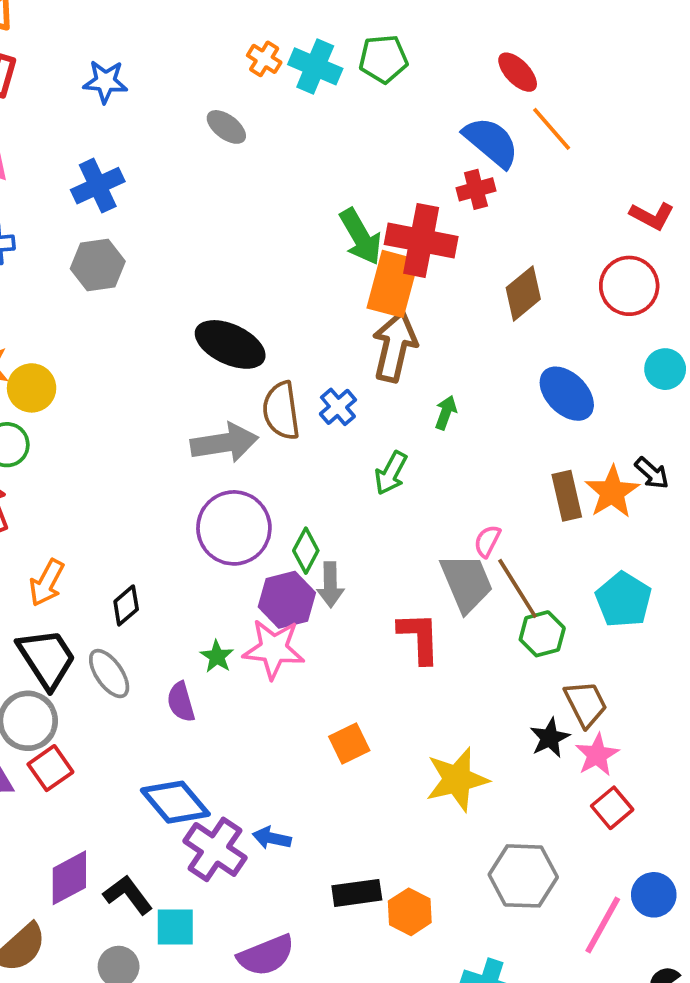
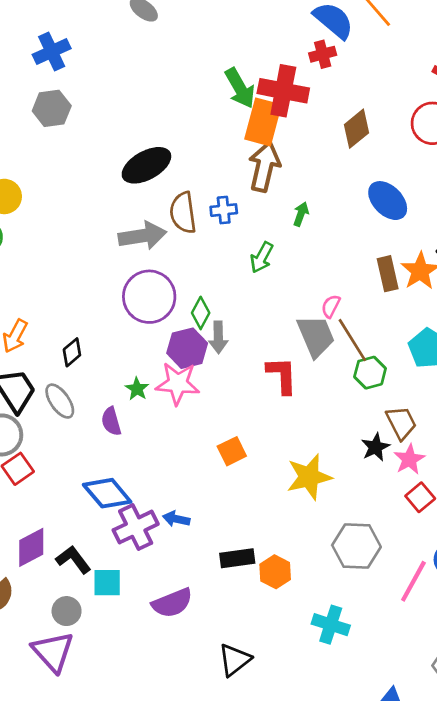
black ellipse: (230, 344) -> (146, 165), turned -54
blue cross: (338, 407) -> (224, 210), turned 35
purple cross: (215, 849) -> (136, 527), turned 30

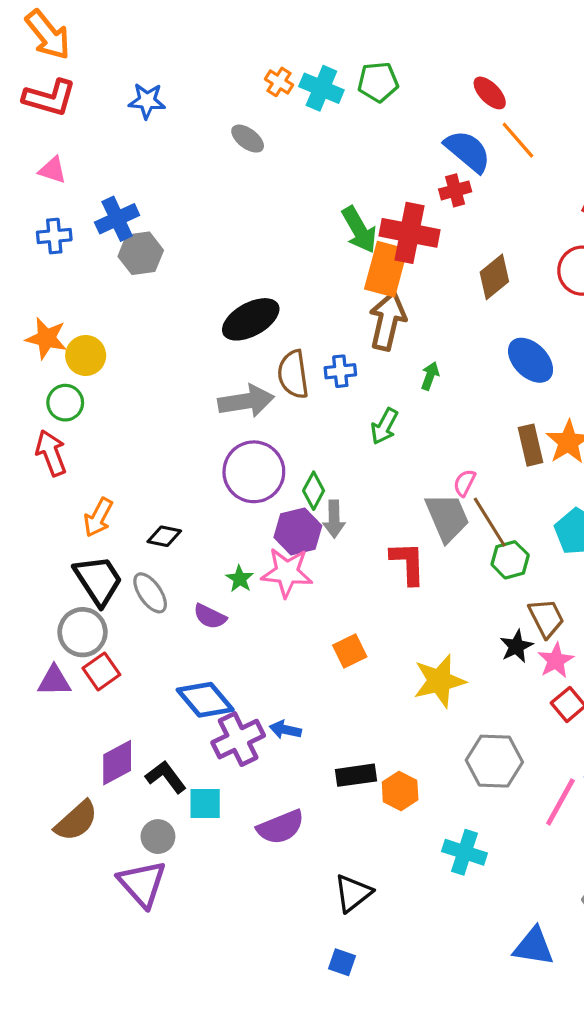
blue cross: (52, 51) -> (117, 219), moved
black diamond: (72, 352) -> (164, 536), turned 52
purple semicircle: (111, 421) -> (210, 616), turned -48

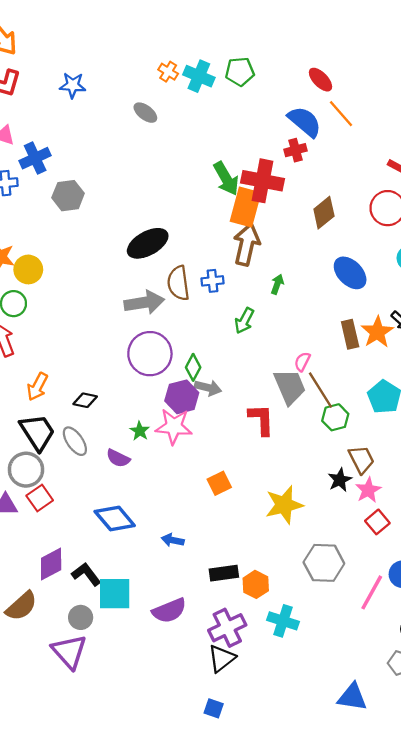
blue cross: (117, 219) -> (35, 158), moved
gray arrow: (334, 519) -> (208, 388), turned -75
purple cross: (238, 739) -> (227, 628), moved
cyan square: (205, 804) -> (115, 594), size x1.4
cyan cross: (465, 852) -> (283, 621), moved

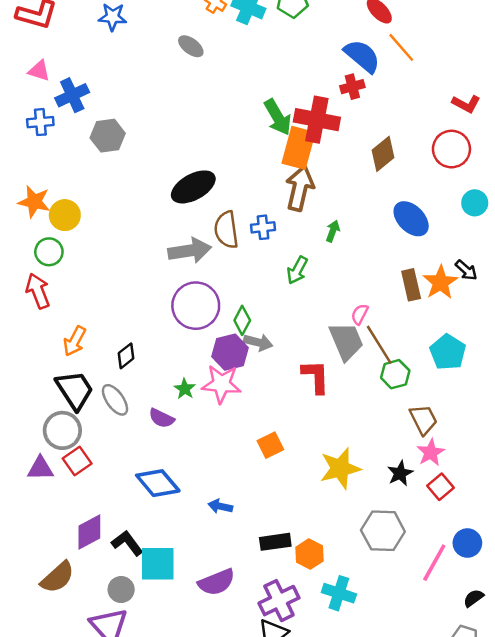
black diamond: (85, 400) -> (126, 356), turned -50
black star: (340, 480) -> (400, 473), moved

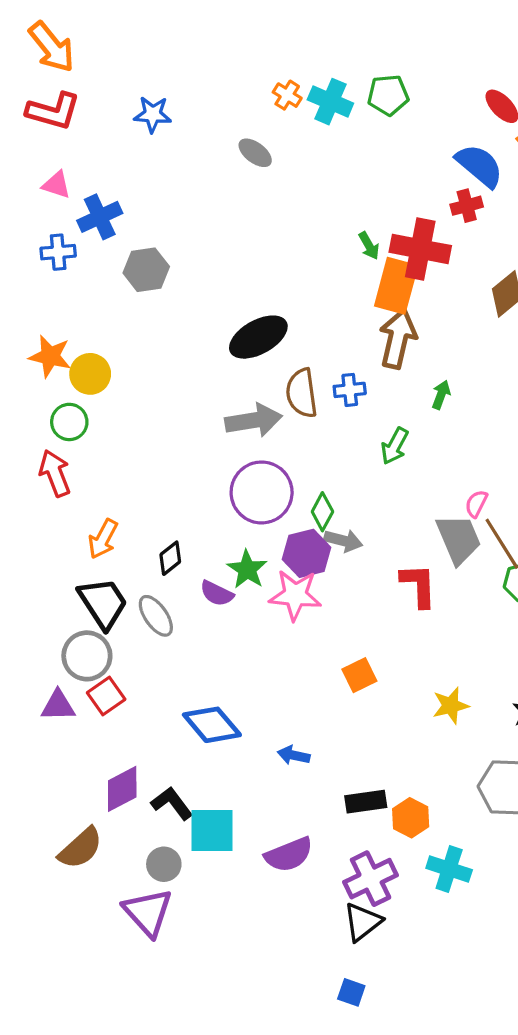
green arrow: (278, 117) -> (369, 246), size x0.6
green star: (185, 389) -> (247, 569), moved, size x1.4
purple semicircle: (161, 418) -> (217, 593), moved
yellow star: (340, 468) -> (451, 706), size x0.7

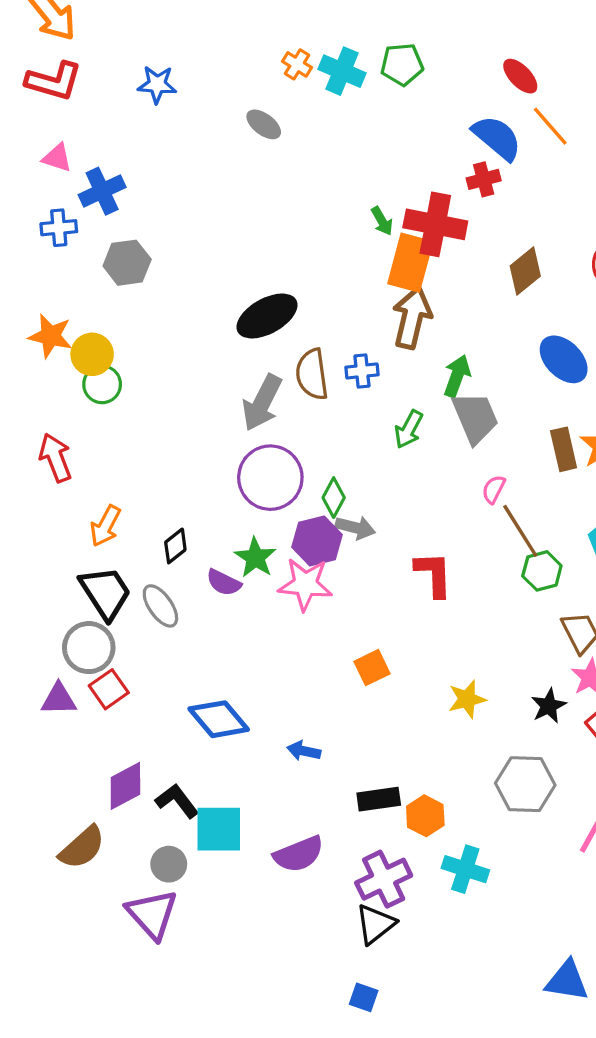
gray hexagon: (146, 270) -> (127, 263), moved
green arrow: (441, 395) -> (457, 376), size x1.4
gray arrow: (254, 420) -> (262, 403), turned 126
green circle: (69, 422) -> (102, 384), moved
gray trapezoid: (459, 539) -> (475, 418), moved

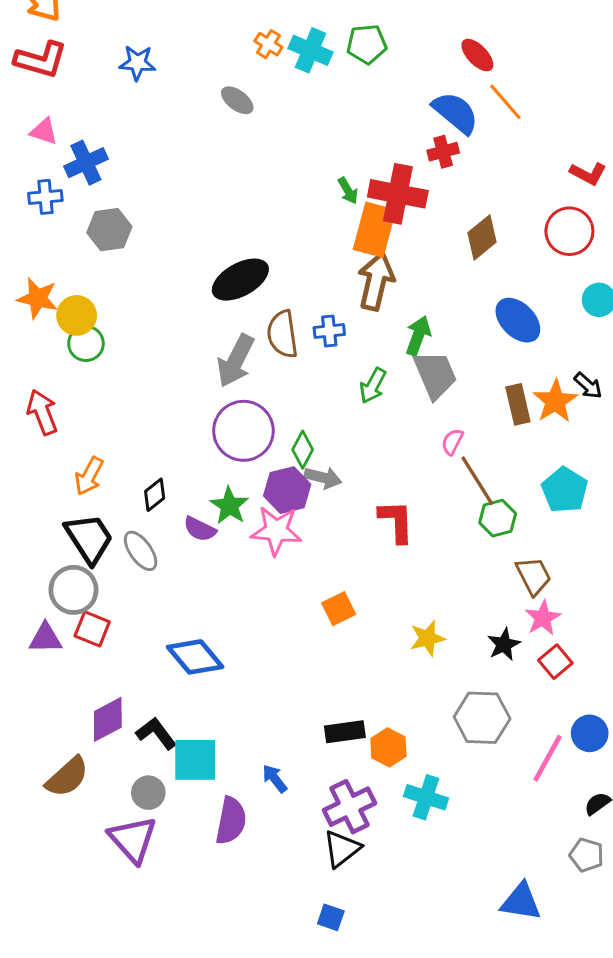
red square: (109, 689) -> (92, 629), turned -33
blue arrow: (304, 751) -> (275, 779), moved, turned 40
purple semicircle: (299, 854) -> (231, 821), moved, turned -57

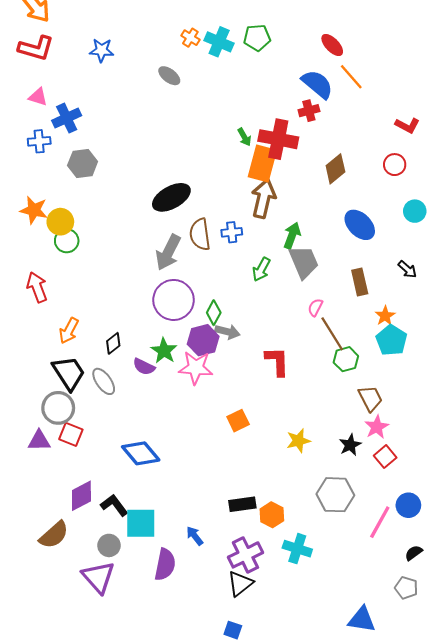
red circle: (569, 231) -> (395, 165), size x0.7
orange star: (555, 401) -> (385, 316), moved, size x0.7

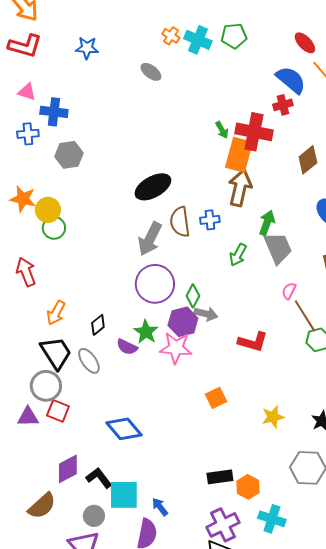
blue cross: (67, 118) -> (54, 112), turned 32
red L-shape: (277, 361) -> (253, 342), turned 108
blue arrow: (195, 536) -> (160, 507), moved

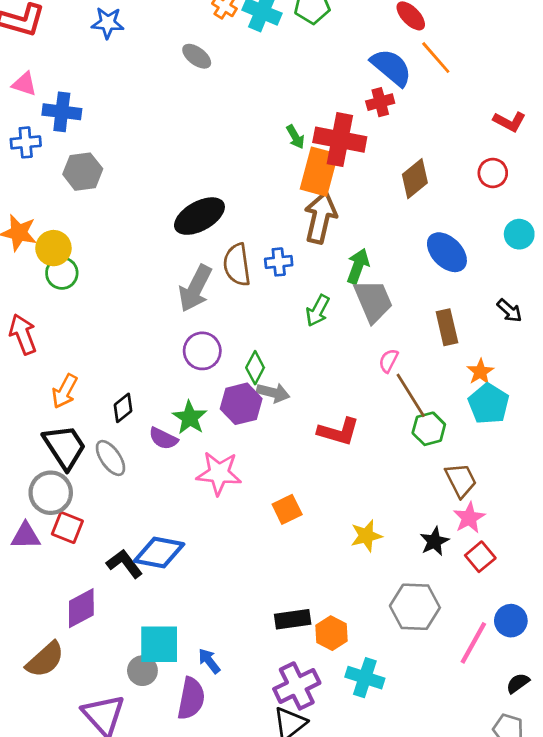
purple circle: (155, 284) -> (202, 351), size x0.7
pink star: (176, 348) -> (219, 473), moved
blue diamond: (124, 429) -> (159, 553), turned -39
black L-shape: (99, 478) -> (124, 564), moved
gray circle: (94, 516) -> (142, 671), moved

